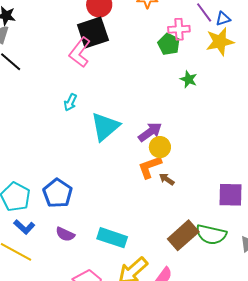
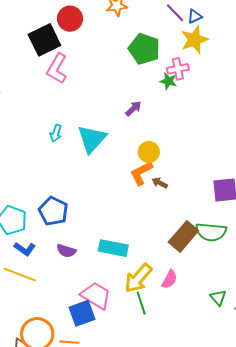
pink cross: (179, 29) -> (178, 69), moved
black square: (93, 32) -> (44, 40), moved
green pentagon: (169, 44) -> (144, 49), size x1.4
cyan arrow: (70, 102) -> (56, 133), moved
purple arrow: (150, 132) -> (133, 109), moved, size x0.7

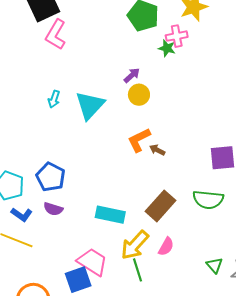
yellow circle: (149, 152) -> (139, 95), moved
brown rectangle: (183, 236) -> (161, 206), moved
purple semicircle: (66, 251) -> (53, 209), moved

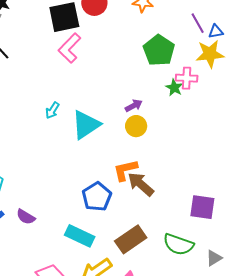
brown arrow: (157, 150) -> (141, 184), size x1.8
blue pentagon: (51, 177) -> (97, 197), moved

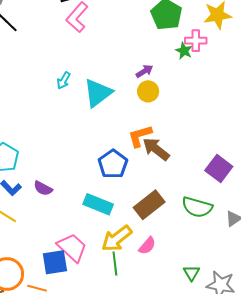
purple square: (202, 207) -> (219, 169), turned 32

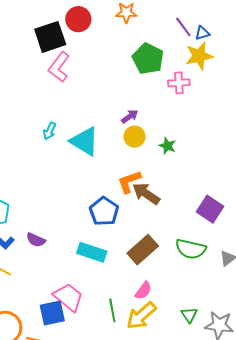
green star: (184, 51) -> (167, 146), moved
cyan triangle: (98, 93) -> (84, 141), turned -48
yellow arrow: (117, 239) -> (141, 316), moved

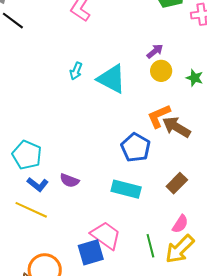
brown rectangle: (143, 250) -> (177, 183), size x0.7

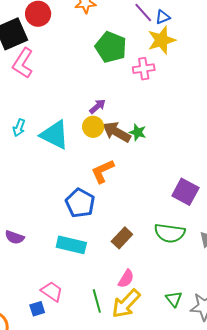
yellow circle: (161, 71) -> (93, 127), moved
brown arrow: (176, 127) -> (117, 132), moved
pink trapezoid: (106, 235) -> (52, 292), size x0.7
blue square: (91, 252) -> (37, 309), size x0.6

